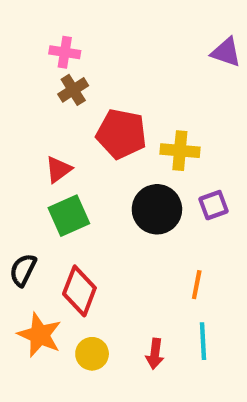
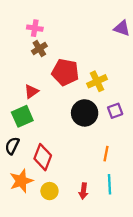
yellow cross: (180, 151) -> (97, 81), turned -30
green square: (69, 216) -> (22, 116), moved
orange star: (40, 335) -> (21, 181), turned 30

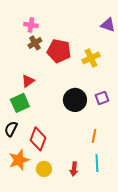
red pentagon: (65, 72) -> (59, 51), moved
yellow cross: (97, 81) -> (91, 58), moved

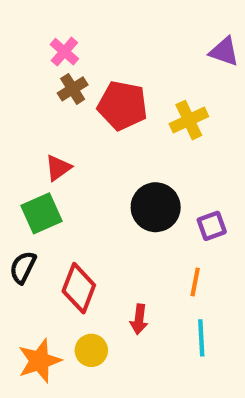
pink cross: (31, 25) -> (64, 52), turned 32
purple square: (102, 98) -> (212, 226), moved
orange star: (19, 160) -> (39, 361), moved
red arrow: (74, 169) -> (139, 319), moved

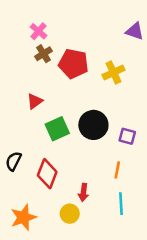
green square: (42, 213) -> (57, 129), moved
purple square: (212, 226) -> (127, 136), turned 35
yellow circle: (91, 350) -> (70, 214), moved

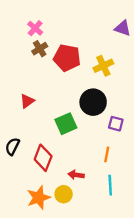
red triangle: (35, 101) -> (27, 101), moved
black circle: (93, 125) -> (93, 102), moved
green square: (57, 129) -> (66, 124), moved
red arrow: (83, 192) -> (76, 175), turned 91
orange star: (23, 217) -> (39, 198), moved

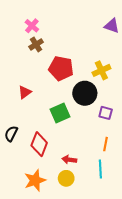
red pentagon: (67, 58) -> (61, 68), moved
yellow cross: (103, 66) -> (101, 70), moved
orange line: (107, 154) -> (106, 144), moved
yellow circle: (64, 194) -> (66, 178), moved

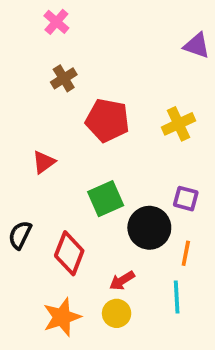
pink cross: (32, 26) -> (56, 22), moved
black circle: (85, 93) -> (149, 228), moved
red arrow: (69, 160) -> (122, 281), turned -40

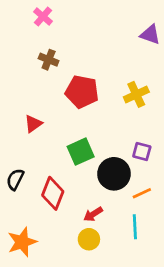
brown cross: (64, 78) -> (49, 60), turned -36
orange line: (186, 253) -> (142, 193), turned 54
orange star: (62, 317) -> (22, 242), moved

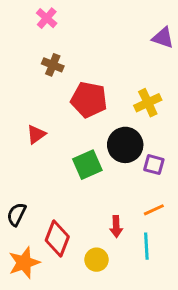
black circle: (114, 174) -> (125, 145), moved
black semicircle: (15, 179) -> (16, 214), moved
red diamond: (53, 193) -> (57, 239), moved
red arrow: (93, 214) -> (116, 226), moved, turned -60

